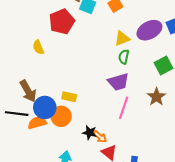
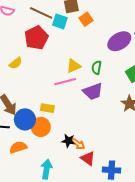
yellow triangle: (122, 38) -> (74, 66), moved
yellow semicircle: (38, 47) -> (16, 63), turned -104
pink line: (124, 108) -> (65, 82), moved, turned 60
orange semicircle: (37, 123) -> (18, 147), moved

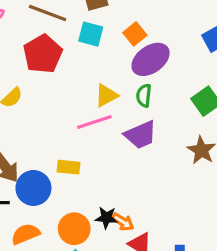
orange square: (86, 19) -> (135, 34), moved
cyan square: (60, 21) -> (91, 34), moved
purple ellipse: (119, 41) -> (151, 59), moved
orange circle: (41, 127) -> (74, 229), moved

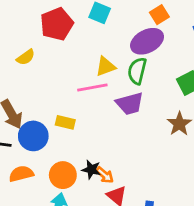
orange square: (135, 34) -> (159, 15), moved
green semicircle: (144, 96) -> (137, 71), size x1.4

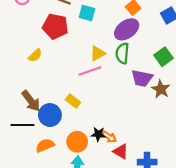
red pentagon: (57, 24) -> (55, 26), turned -30
purple trapezoid: (130, 104) -> (142, 78), moved, turned 35
yellow rectangle: (65, 122) -> (73, 101), turned 32

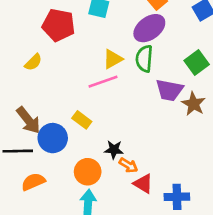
black star: (98, 134) -> (114, 150), moved
orange semicircle: (45, 145) -> (33, 182), moved

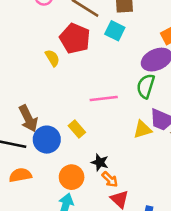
yellow triangle: (113, 59) -> (143, 129), moved
yellow semicircle: (33, 62) -> (52, 58), moved, turned -90

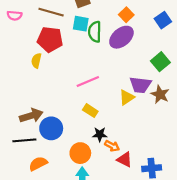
yellow semicircle: (52, 58) -> (36, 61), turned -120
green semicircle: (146, 86) -> (95, 32), moved
brown arrow: (28, 118) -> (31, 116), turned -65
yellow rectangle: (77, 129) -> (90, 111), moved

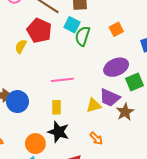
purple ellipse: (121, 37) -> (116, 67), moved
yellow rectangle: (90, 111) -> (56, 107), turned 40
blue circle: (51, 128) -> (17, 102), moved
black star: (100, 134) -> (58, 132), size x1.5
orange arrow: (112, 146) -> (96, 138), moved

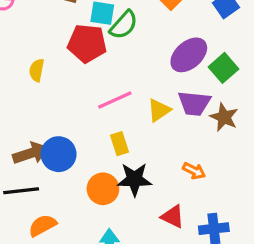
red pentagon: (39, 31) -> (87, 43), moved
green semicircle: (83, 36) -> (124, 25), turned -138
yellow triangle: (94, 105) -> (159, 110), moved
orange circle: (35, 144) -> (103, 189), moved

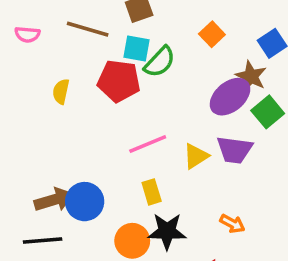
yellow semicircle: (37, 70) -> (61, 91), moved
brown star: (224, 117) -> (251, 76), moved

